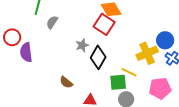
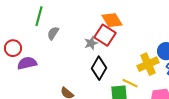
gray star: (82, 45) -> (91, 43), moved
purple semicircle: (26, 52) -> (27, 63), turned 84

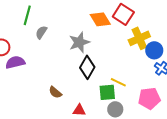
red square: (105, 35) -> (123, 14), moved
gray star: (91, 43) -> (79, 42), size x1.5
yellow cross: (148, 64) -> (139, 38), moved

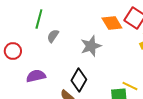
purple semicircle: (15, 62) -> (36, 76), moved
black diamond: (87, 67) -> (79, 80), moved

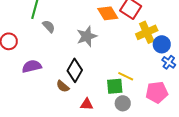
gray semicircle: (53, 36) -> (49, 26), turned 104

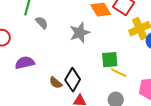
black diamond: (75, 70) -> (73, 80), moved
green square: (115, 86) -> (110, 60), moved

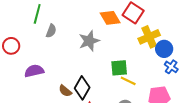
gray semicircle: (42, 23) -> (51, 31), turned 64

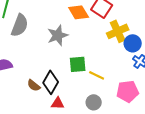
gray semicircle: (51, 31) -> (20, 25), size x1.6
green square: (119, 68) -> (78, 64), moved

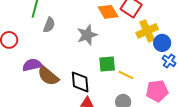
gray semicircle: (20, 25) -> (49, 25), size x0.7
black diamond: (51, 82) -> (80, 82), turned -35
brown semicircle: (34, 85) -> (48, 76), moved, size x1.6

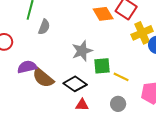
gray star: (87, 35) -> (82, 51), moved
black diamond: (80, 82) -> (75, 84), turned -50

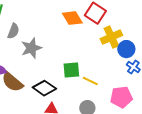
gray star: (82, 51) -> (31, 48), moved

